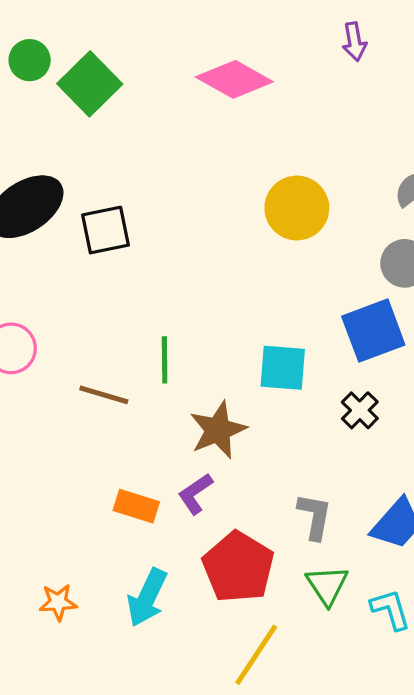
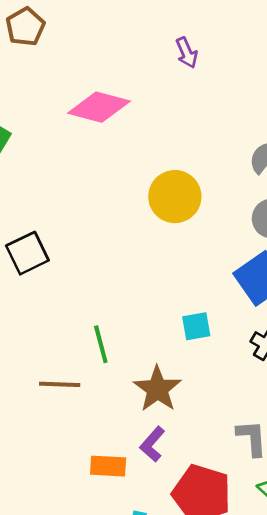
cyan square: (283, 368) -> (196, 326), size x0.7

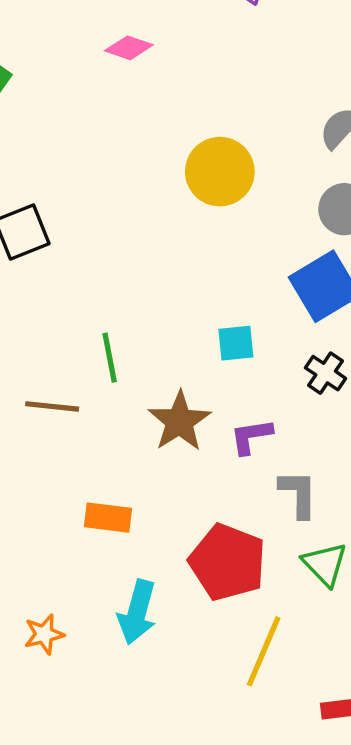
pink diamond: (99, 107) -> (129, 48), size x0.6
purple L-shape: (152, 444) -> (251, 436), moved, turned 36

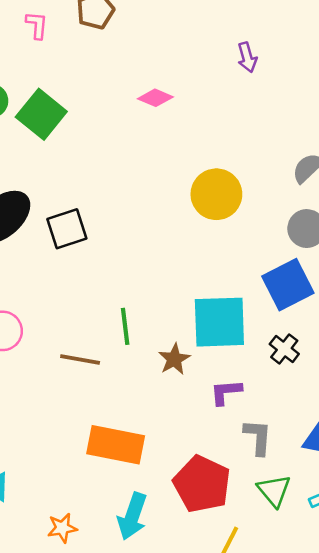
cyan square: (236, 343) -> (219, 322), size x2.0
brown star: (179, 421) -> (174, 359), moved, size x0.7
orange rectangle: (108, 518) -> (116, 445), size x1.6

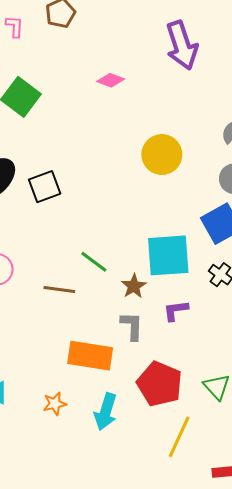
purple arrow: (247, 57) -> (182, 45), size x2.0
green line: (125, 326) -> (94, 262), turned -44
gray L-shape: (258, 437) -> (132, 326), moved
orange star: (62, 528) -> (55, 404), moved

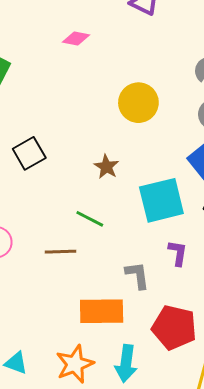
brown star: (134, 286) -> (106, 167), moved
purple L-shape: (176, 310) -> (178, 253), turned 116
orange star: (55, 404) -> (75, 364), size x1.6

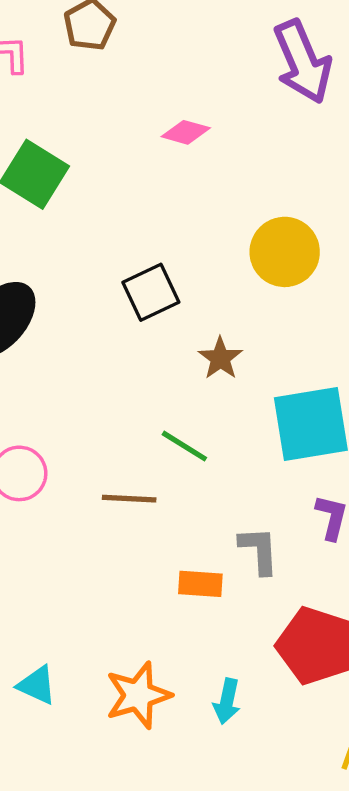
black square: (29, 153) -> (151, 292), moved
orange rectangle: (102, 311) -> (200, 584), moved, size x0.6
cyan arrow: (126, 363) -> (227, 701), size x0.7

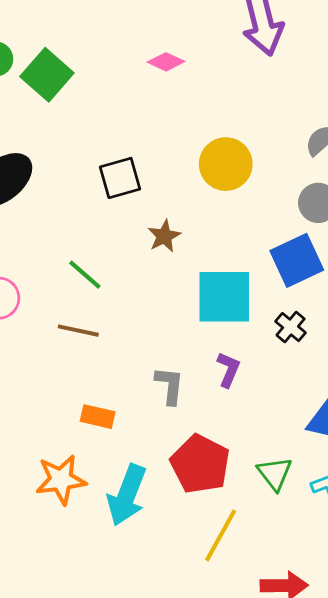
green line: (184, 446) -> (85, 275), moved
orange rectangle: (200, 584) -> (98, 417), moved
cyan arrow: (227, 701) -> (127, 495), size x1.8

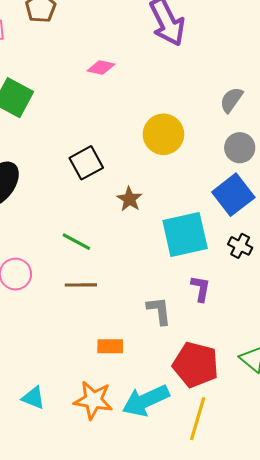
orange star: (61, 480) -> (93, 400), turned 30
cyan arrow: (127, 495) -> (146, 400), turned 57
yellow line: (221, 535) -> (198, 419), moved

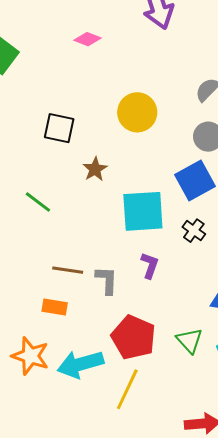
black square: (86, 163) -> (59, 128), turned 32
brown line: (81, 285) -> (68, 270), moved

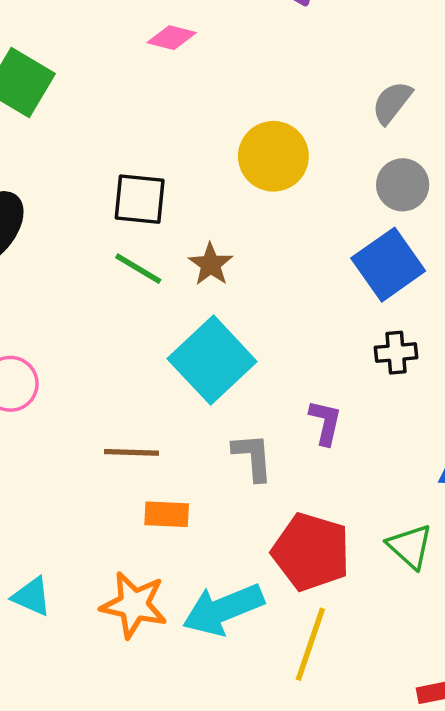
green line: (38, 202) -> (138, 269), moved
cyan square: (143, 211) -> (212, 360), moved, turned -33
black cross: (194, 231) -> (396, 353), turned -35
brown line: (68, 270) -> (132, 452), moved

